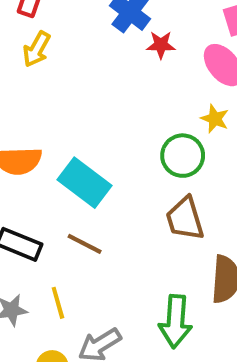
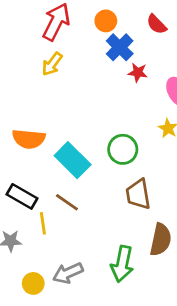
green circle: (183, 156) -> (123, 149), moved
yellow line: (58, 303) -> (43, 223), moved

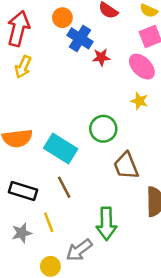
brown line: (67, 202) -> (64, 187), turned 40
yellow line: (43, 223) -> (49, 222), moved
green arrow: (122, 264) -> (106, 224), moved

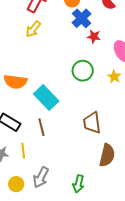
green circle: (103, 129) -> (83, 71), moved
green arrow: (106, 224) -> (78, 184), moved, size x0.7
gray arrow: (79, 250) -> (41, 177), turned -40

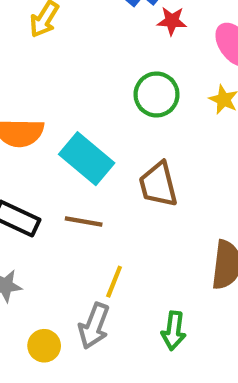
brown trapezoid: (92, 123) -> (158, 184), moved
brown line: (41, 127) -> (84, 221), turned -60
yellow line: (23, 151) -> (114, 282), moved, turned 35

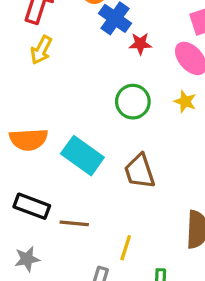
brown line: (84, 221) -> (74, 223), moved
yellow line: (114, 282) -> (126, 248), moved

